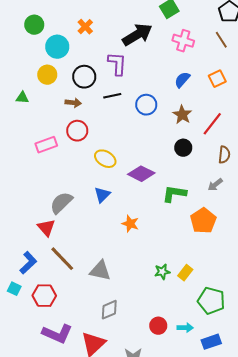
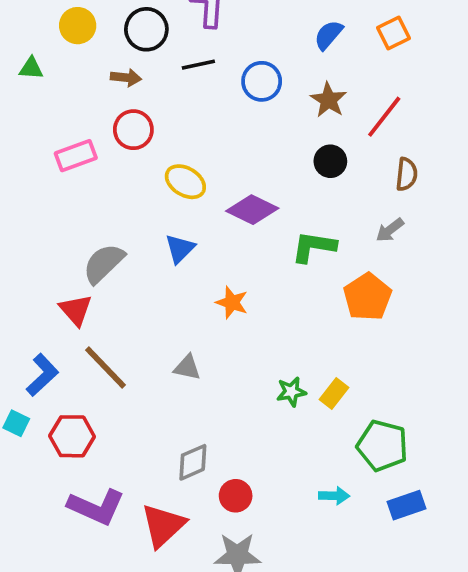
gray triangle: (100, 271) -> (187, 368), moved, size x0.7
red circle: (158, 326) -> (236, 496), moved
blue rectangle: (211, 342) -> (407, 505), moved

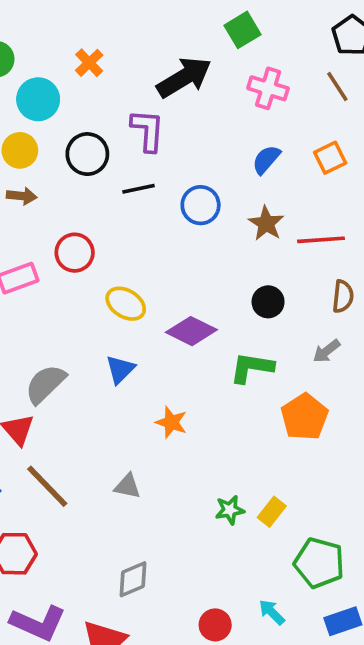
brown arrow: (126, 78) -> (22, 196), moved
red line: (384, 117) -> (321, 240), turned 48
black circle: (330, 161) -> (268, 302), moved
red circle: (236, 496) -> (215, 625), moved
cyan arrow: (334, 496) -> (272, 612), turned -136

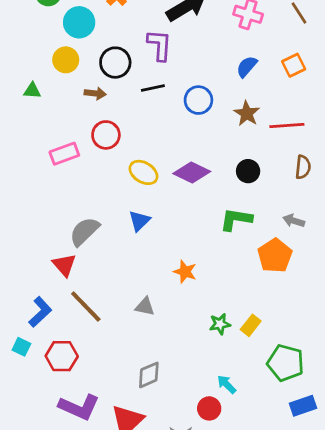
brown arrow: (22, 196) -> (95, 93), moved
purple diamond: (191, 331) -> (192, 172), moved
gray arrow: (326, 351) -> (294, 221), moved, turned 55
orange star: (171, 422) -> (185, 272), moved
cyan arrow: (272, 612) -> (227, 384), moved

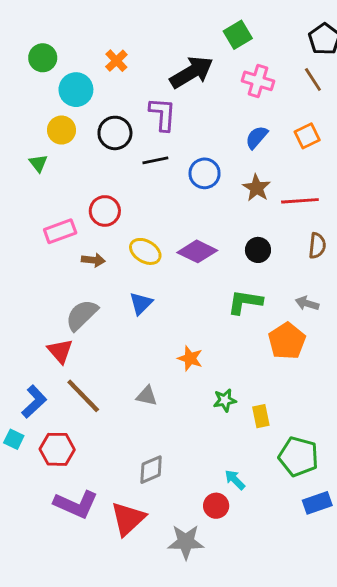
green triangle: (32, 91) -> (38, 163), moved, turned 48
brown arrow: (95, 93) -> (93, 260), moved
green star: (220, 324) -> (225, 400), moved
yellow rectangle: (251, 325) -> (261, 416), turned -50

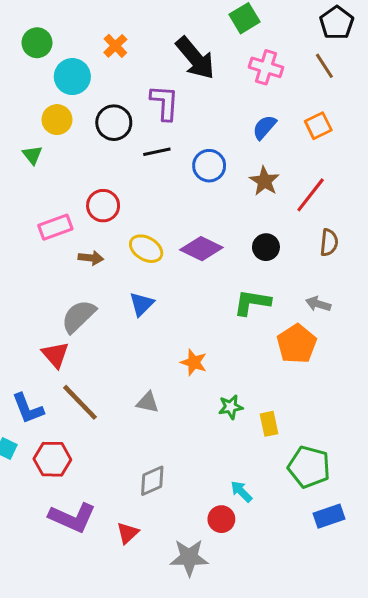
black arrow: (192, 72) -> (195, 58), turned 81
red line: (300, 201) -> (311, 195), turned -48
blue L-shape: (34, 402) -> (28, 408), turned 112
red triangle: (128, 519) -> (128, 533), size x0.6

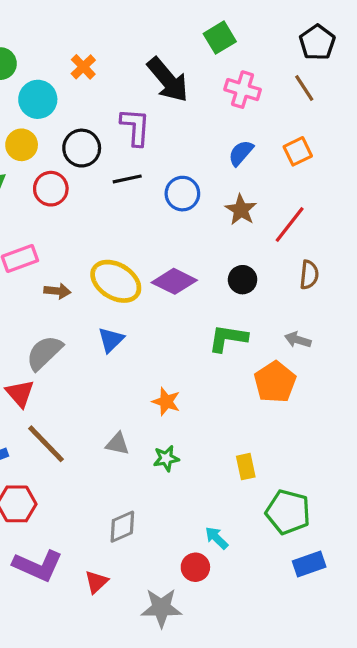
red circle: (103, 206) -> (51, 189), moved
yellow ellipse: (146, 249) -> (116, 281), size x1.4
green star: (231, 407) -> (166, 458), moved

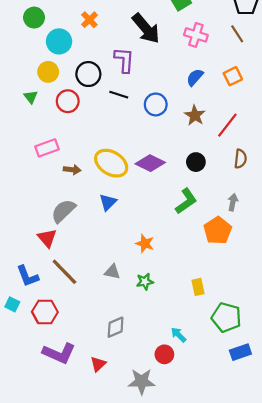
black line: (127, 179) -> (119, 95), turned 30
green L-shape: (228, 338) -> (186, 201), turned 136
gray arrow: (298, 340) -> (233, 202), turned 84

